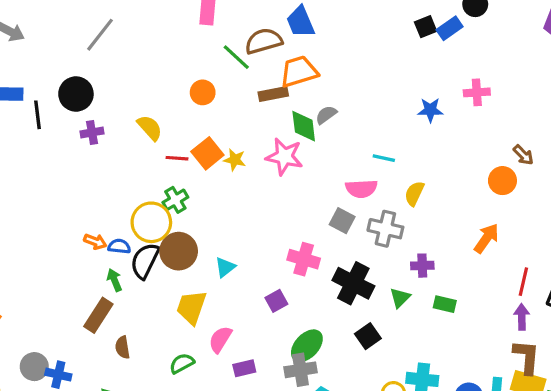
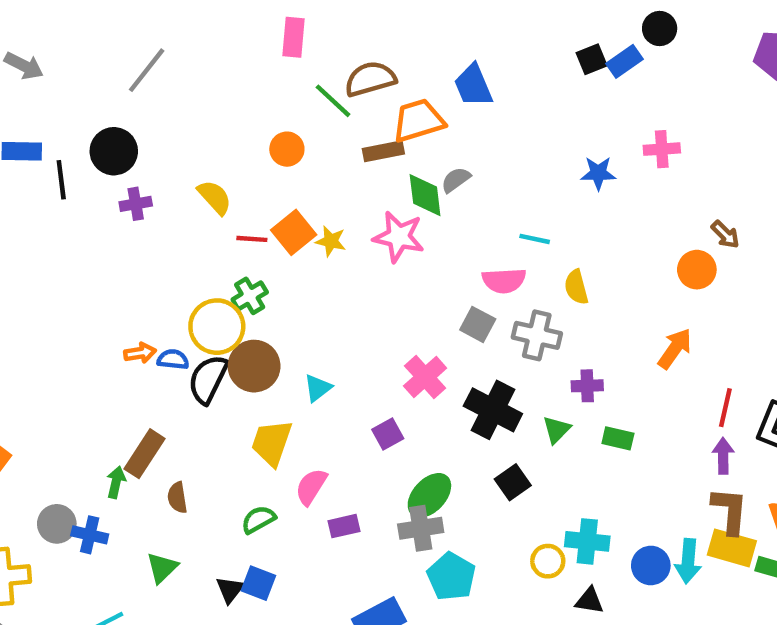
blue trapezoid: (300, 22) -> (473, 85), moved
yellow semicircle: (414, 193) -> (576, 287), turned -40
orange arrow: (95, 242) -> (140, 353), turned -30
pink cross: (304, 259) -> (425, 377), turned 32
green arrow: (114, 280) -> (116, 482), moved, turned 35

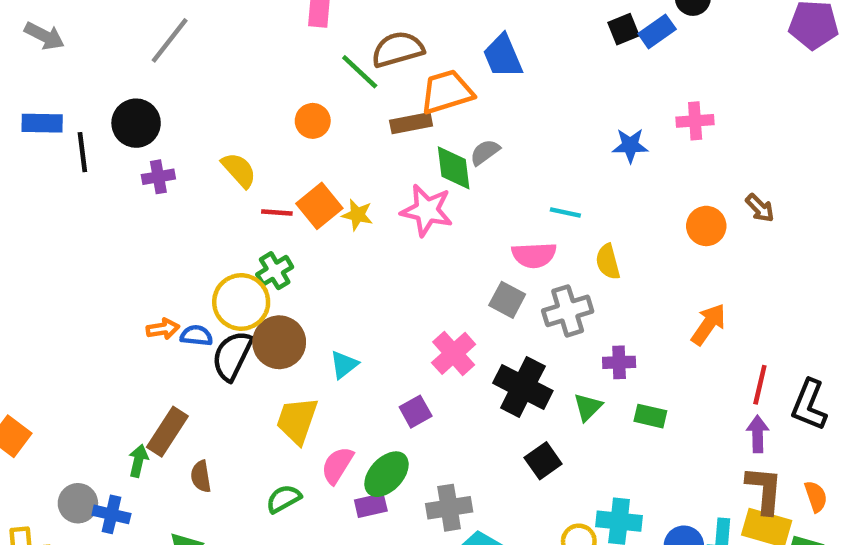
orange circle: (697, 270) -> (706, 226), moved
gray cross: (537, 335) -> (568, 311), turned -30
green ellipse: (429, 495) -> (386, 474), moved

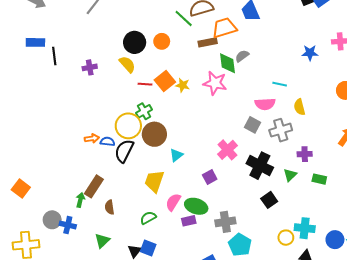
black circle: (136, 123) -> (135, 42), moved
brown circle: (279, 342) -> (154, 134), moved
green ellipse: (386, 474) -> (196, 206), turned 65

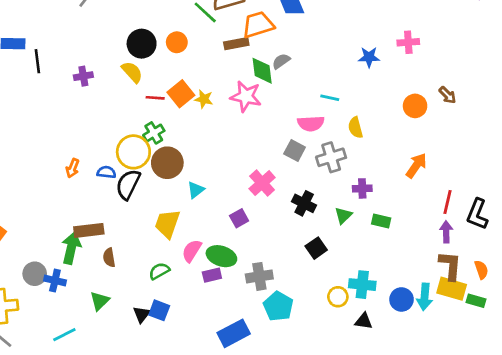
orange arrow: (92, 138) -> (73, 168), moved, turned 120
black cross: (260, 166) -> (304, 203), size x0.7
brown rectangle: (94, 186) -> (89, 230), turned 50
green arrow: (80, 200) -> (71, 248), size x1.6

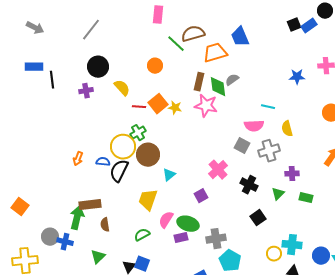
black circle: (142, 44) -> (98, 67), moved
brown rectangle: (236, 44) -> (199, 82), moved, turned -66

